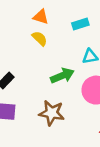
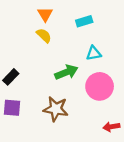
orange triangle: (41, 17) -> (45, 14), turned 42

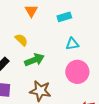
yellow semicircle: (44, 36) -> (21, 40), moved
green arrow: (66, 72) -> (34, 60), moved

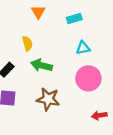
yellow semicircle: (21, 40) -> (27, 44), turned 32
green arrow: (34, 60) -> (42, 65), turned -144

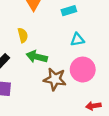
brown star: (48, 99) -> (55, 79), moved

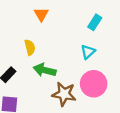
cyan rectangle: (69, 11) -> (95, 22), moved, turned -40
cyan triangle: (77, 40) -> (88, 52), turned -32

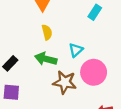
yellow semicircle: (30, 47) -> (47, 32), moved
cyan triangle: (88, 52) -> (76, 50), moved

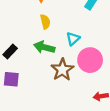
brown star: (65, 82) -> (62, 70), turned 30

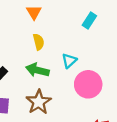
brown star: (62, 70) -> (39, 102), moved

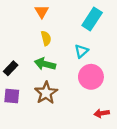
cyan rectangle: (89, 21) -> (92, 19), size x1.5
cyan triangle: (69, 61) -> (81, 51), moved

